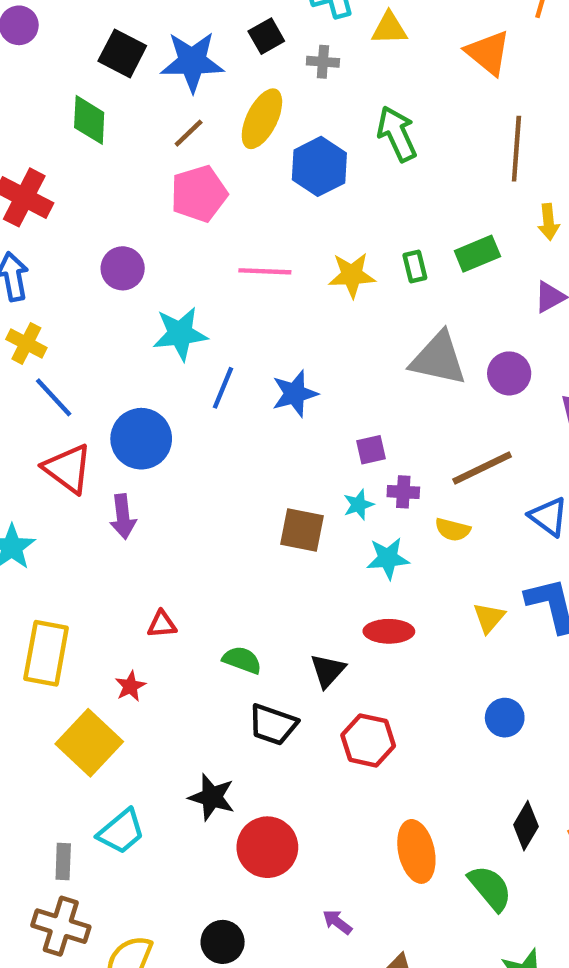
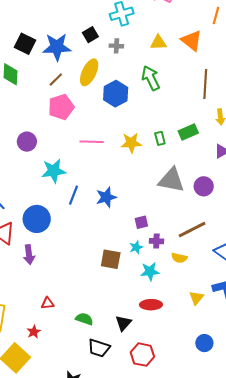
yellow triangle: (389, 28) -> (158, 43), moved

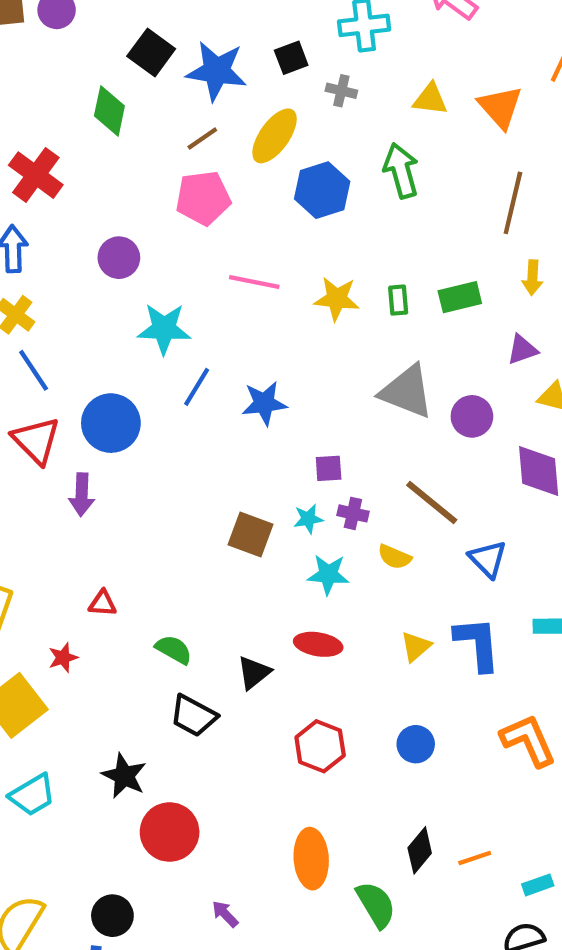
brown line: (192, 230) -> (432, 503), turned 56
red hexagon: (142, 355) -> (320, 746), moved

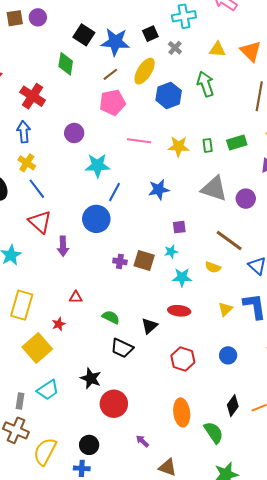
gray cross: (341, 91) -> (175, 48), turned 32
blue star: (264, 403) -> (159, 190), moved
blue circle: (111, 423) -> (96, 219), moved
purple cross: (353, 513) -> (120, 261), moved

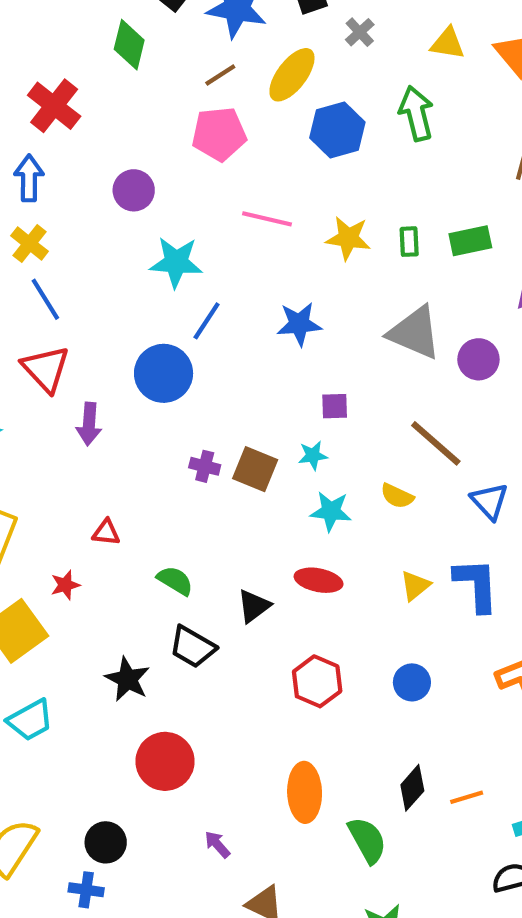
black star: (91, 378) -> (127, 679), moved

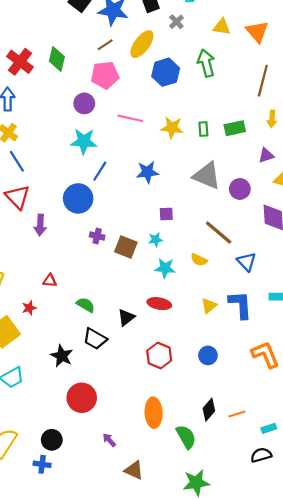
green diamond: (129, 45) -> (57, 59), moved
purple circle: (134, 190) -> (84, 103), moved
purple cross: (205, 466) -> (97, 236), moved

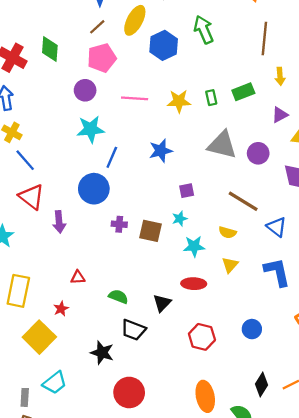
yellow triangle: (209, 306) -> (230, 265), moved

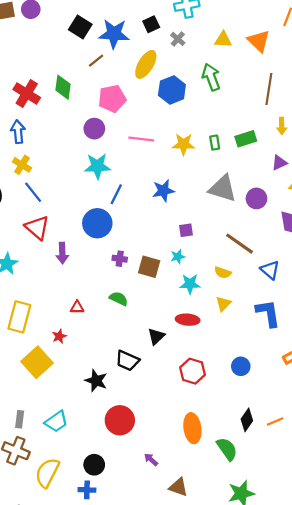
brown line: (97, 27) -> (96, 61), moved
green semicircle: (118, 297) -> (119, 299), moved
cyan trapezoid: (55, 383) -> (56, 422), moved

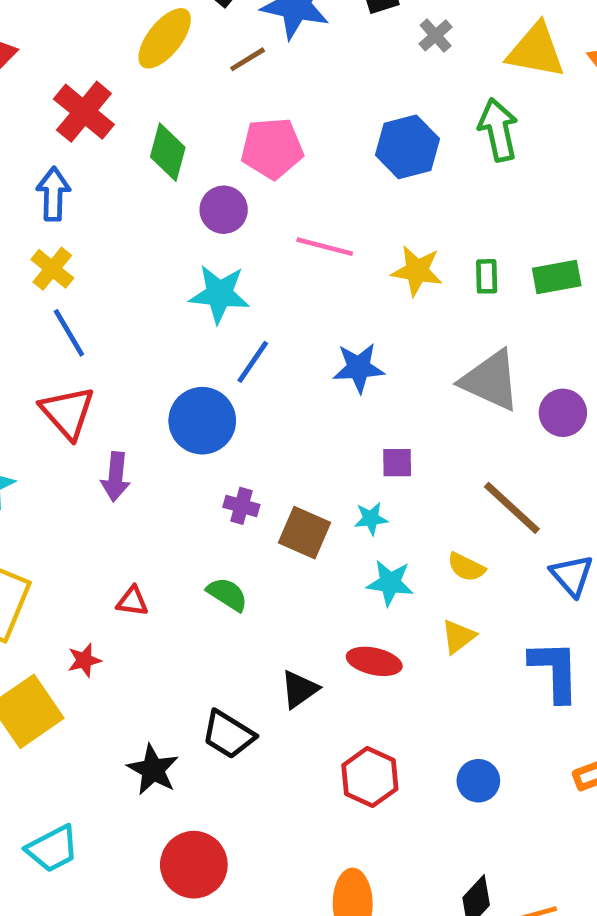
yellow triangle: (223, 40) -> (536, 51), size x1.5
yellow ellipse: (146, 64) -> (165, 38), moved
green diamond: (63, 87) -> (168, 152), moved

